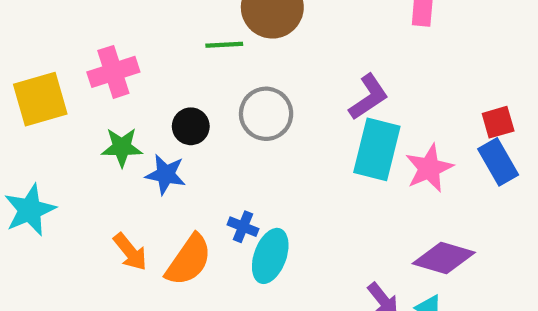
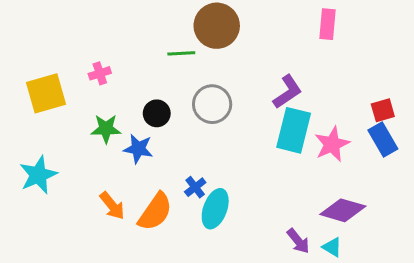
pink cross: (113, 72) -> (100, 73), size x0.6
blue cross: (243, 227) -> (195, 187), turned 30

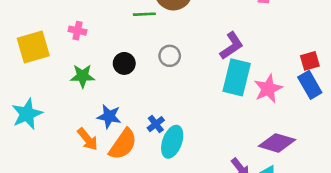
pink cross: (100, 73) -> (77, 31), turned 30
gray circle: (212, 104) -> (170, 56), size x0.7
blue star: (138, 149) -> (109, 116), moved

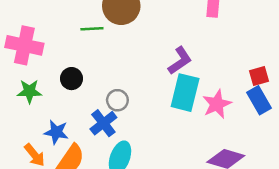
pink cross: (77, 31) -> (24, 45), size x2.0
gray circle: (170, 56) -> (117, 100), moved
blue cross: (156, 124) -> (103, 123), moved, size x1.5

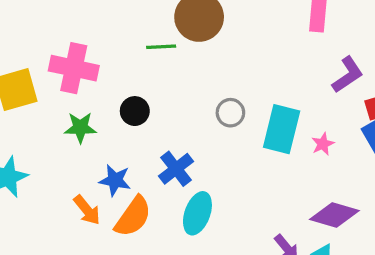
purple L-shape: (180, 61) -> (348, 75), moved
gray circle: (117, 100) -> (230, 113), moved
pink star: (217, 104) -> (323, 144), size x0.6

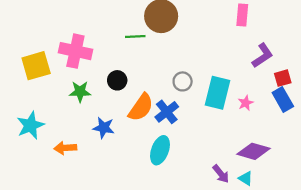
blue cross: (176, 169) -> (167, 112), moved
orange arrow: (87, 210) -> (65, 148), moved, turned 125
orange semicircle: (133, 217) -> (141, 107), moved

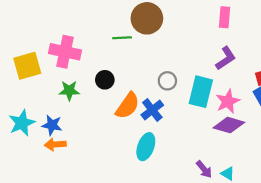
purple L-shape: (263, 56) -> (226, 58), moved
pink star: (246, 103) -> (228, 101), size x1.6
blue star: (104, 128) -> (52, 125), moved
purple diamond: (254, 151) -> (229, 125), moved

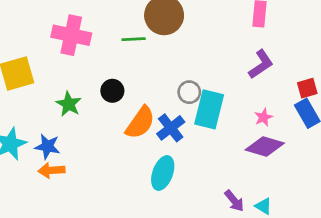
pink cross: (65, 52) -> (71, 35), moved
green star: (69, 91) -> (69, 104), turned 30
cyan rectangle: (201, 92) -> (209, 109), moved
pink star: (228, 101) -> (263, 117), size x0.6

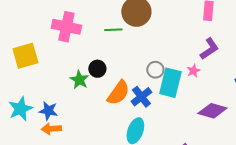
green star: (69, 104) -> (79, 80), moved
pink star: (263, 117) -> (193, 71), moved

